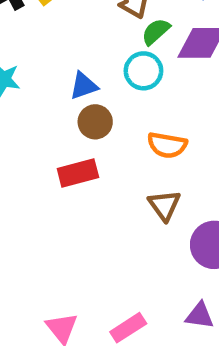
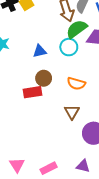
green semicircle: (156, 32) -> (77, 29), size x1.5
brown circle: (95, 122) -> (44, 78), moved

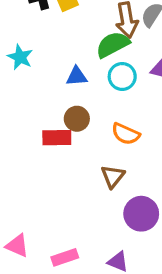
green semicircle: (77, 29) -> (113, 45), moved
pink triangle: (17, 165) -> (17, 246), turned -42

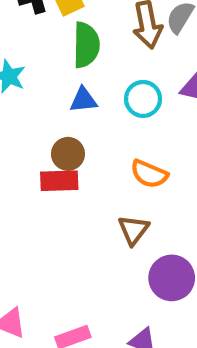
green semicircle: (113, 45) -> (86, 45), moved, turned 120
brown circle: (77, 119) -> (68, 154), moved

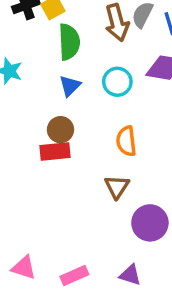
blue triangle: (83, 100) -> (70, 86), turned -35
orange semicircle: (149, 174) -> (126, 141), turned 64

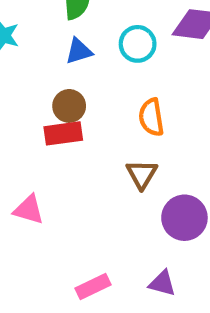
blue triangle: (70, 86) -> (79, 51), turned 30
pink triangle: (24, 268) -> (29, 210), moved

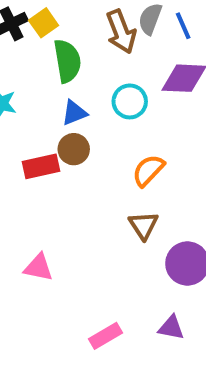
brown circle: (69, 106) -> (74, 149), moved
orange semicircle: (151, 117) -> (148, 170), turned 57
red rectangle: (63, 133) -> (41, 166), moved

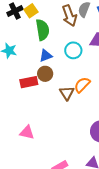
brown triangle: (143, 225) -> (67, 93), moved

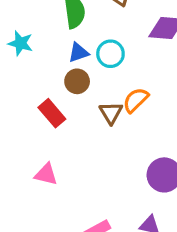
cyan circle: (73, 50) -> (110, 54), moved
red rectangle: (29, 82) -> (52, 113), moved, turned 60

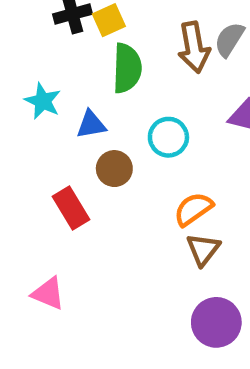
blue triangle: (78, 53) -> (91, 125), moved
brown triangle: (111, 113) -> (203, 249), moved

